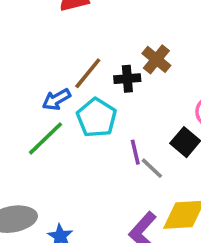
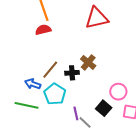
blue arrow: (56, 99) -> (33, 84), turned 49
green line: (46, 138) -> (26, 105), turned 55

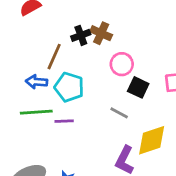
black cross: (72, 73) -> (81, 35), moved
pink circle: (118, 92) -> (122, 64), moved
purple line: (76, 113) -> (64, 121), moved, turned -64

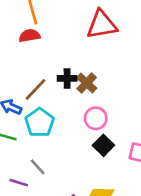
gray line: (119, 113) -> (38, 167), moved
purple line: (64, 121) -> (19, 183), moved

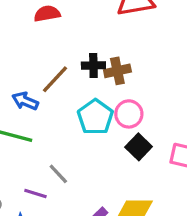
brown cross: (87, 83) -> (117, 71), turned 35
cyan pentagon: (40, 123) -> (95, 117), moved

